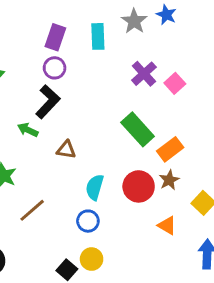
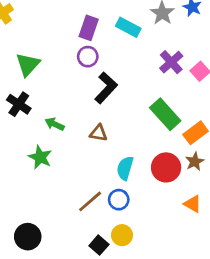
cyan rectangle: (98, 36) -> (128, 27), turned -60
black L-shape: (48, 102) -> (106, 88), moved
green arrow: (28, 130) -> (55, 124), moved
brown line: (32, 210) -> (90, 201), moved

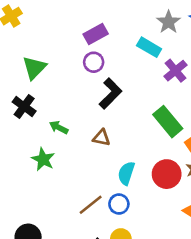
cyan rectangle: (128, 27) -> (149, 47), moved
purple rectangle: (89, 28) -> (96, 34), turned 40

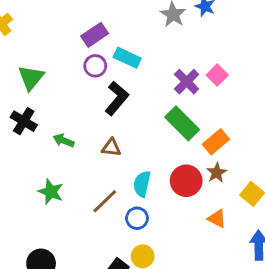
cyan rectangle: (149, 47) -> (127, 58), moved
purple cross: (176, 71) -> (187, 82), moved
green star: (43, 159) -> (51, 192), moved
brown line: (91, 205) -> (105, 201), moved

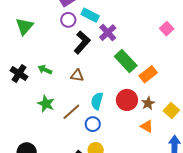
pink square: (217, 75) -> (167, 29), moved
purple cross: (187, 82) -> (108, 33), moved
black cross: (24, 121) -> (19, 74), moved
brown star: (217, 173) -> (148, 103), moved
green star: (51, 192) -> (46, 104), moved

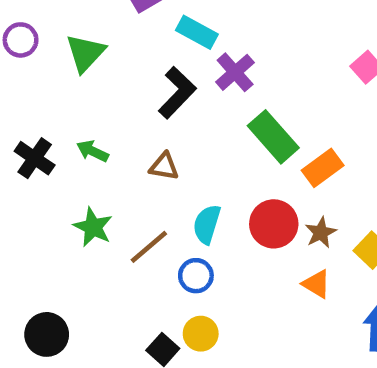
purple circle: (68, 20) -> (21, 40), moved
green triangle: (24, 26) -> (85, 53), moved

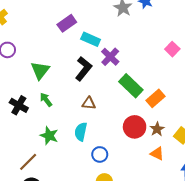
green triangle: (85, 53) -> (40, 70), moved
green arrow: (93, 151) -> (46, 100), turned 32
brown triangle: (164, 166) -> (89, 103), moved
cyan semicircle: (207, 224) -> (81, 132), moved
brown line: (149, 247) -> (28, 162), moved

